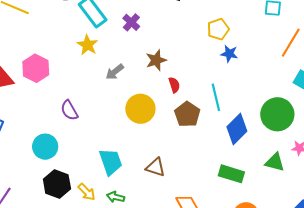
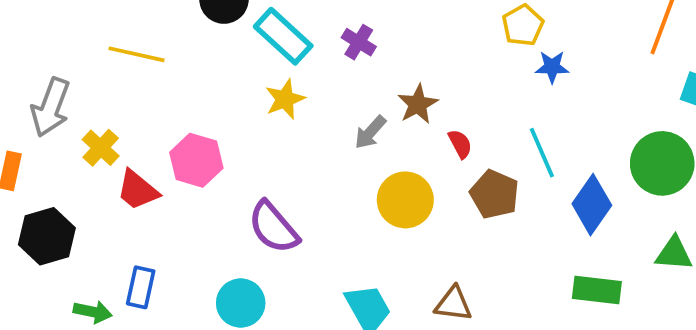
yellow star: (88, 45) -> (285, 99), turned 30
gray arrow: (115, 72) -> (370, 132), moved
purple semicircle: (69, 110) -> (273, 227), size x1.4

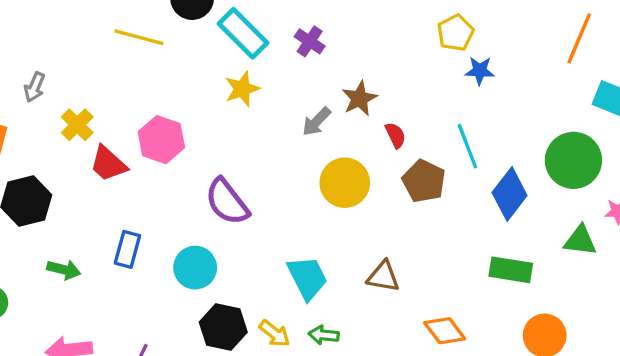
yellow line: (136, 54) -> (139, 37), moved
gray arrow: (51, 107) -> (34, 87), size x0.6
blue rectangle: (141, 287) -> (127, 249), moved

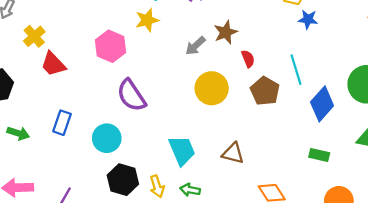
pink hexagon: (161, 140) -> (110, 46), moved
green rectangle: (511, 270) -> (319, 155), size x0.7
yellow arrow: (275, 333) -> (157, 186), turned 30

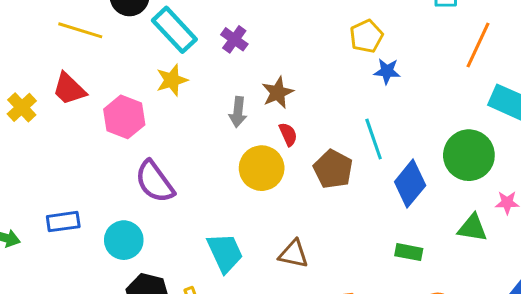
gray arrow: (195, 46) -> (238, 112), turned -40
red semicircle: (248, 59) -> (288, 134), moved
red trapezoid: (53, 64) -> (69, 89), moved
blue rectangle: (62, 123) -> (63, 222), turned 65

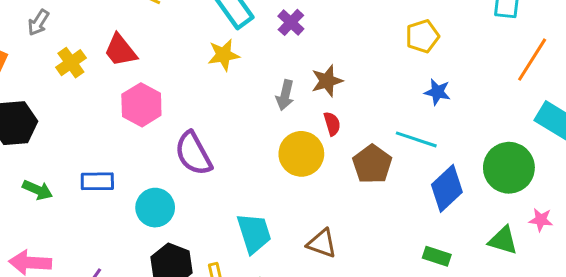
blue star: (387, 71) -> (437, 92), moved
pink hexagon: (124, 117) -> (141, 105), moved
cyan line: (374, 139) -> (416, 139), turned -60

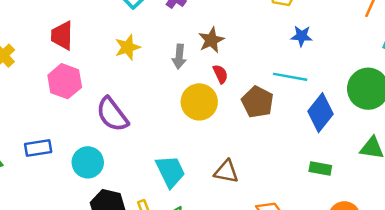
red trapezoid: (120, 50) -> (62, 36), moved, turned 48
yellow star: (224, 55) -> (128, 47), moved

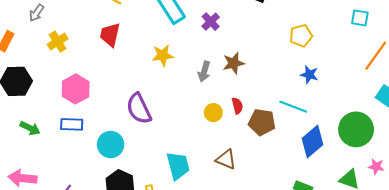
red semicircle: (220, 74) -> (237, 106), moved
pink hexagon: (65, 81) -> (76, 89), moved
yellow circle: (199, 102) -> (213, 113), size x0.6
brown pentagon: (258, 102) -> (262, 122), turned -30
brown triangle: (226, 172) -> (226, 159), moved

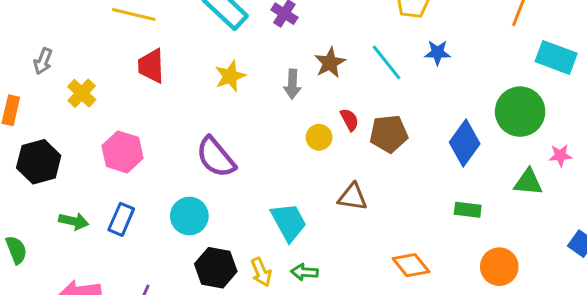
cyan line: (293, 107) -> (387, 62), moved, turned 44
blue rectangle: (72, 124) -> (121, 219), moved, turned -55

